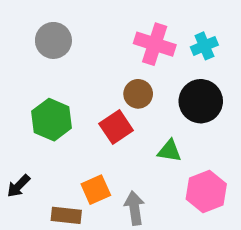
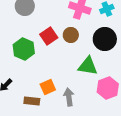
red square: (116, 127) -> (49, 36), moved
green triangle: (169, 151) -> (88, 66), size x1.5

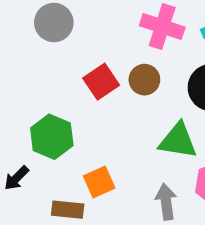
green hexagon: (24, 49) -> (52, 137), moved
gray arrow: (69, 97) -> (166, 202), moved

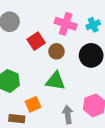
red square: (101, 82) -> (36, 41), moved
green triangle: (178, 141) -> (55, 81), moved

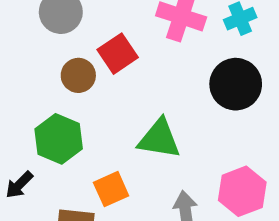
brown circle: (56, 51) -> (78, 75), moved

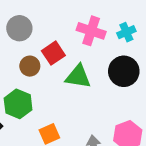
green triangle: (159, 139) -> (78, 77), moved

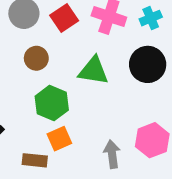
red square: (53, 53) -> (64, 18), moved
green hexagon: (18, 104) -> (52, 103), moved

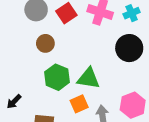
green triangle: (93, 71) -> (88, 78), moved
orange square: (59, 139) -> (79, 104), moved

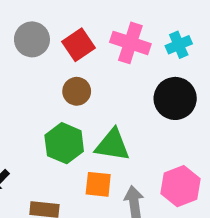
brown circle: (45, 43) -> (77, 91), moved
orange square: (79, 104) -> (98, 184), turned 30

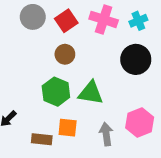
orange square: (98, 184) -> (68, 128), moved

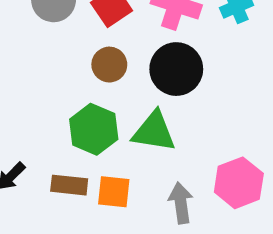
black circle: (136, 59) -> (176, 69), moved
brown rectangle: (42, 139) -> (69, 185), moved

